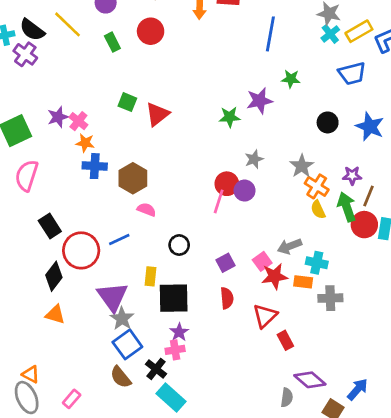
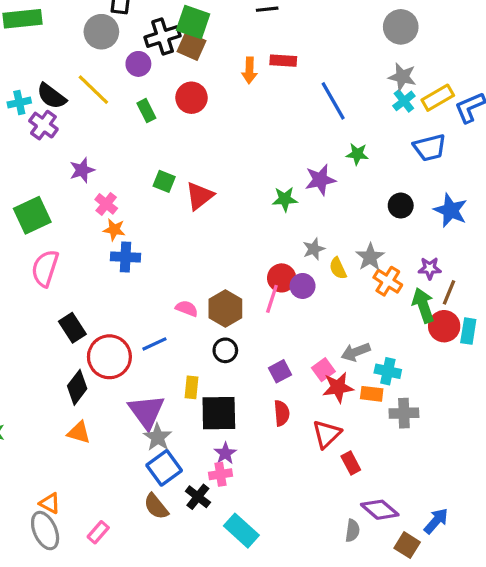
blue line: (270, 34) -> (333, 101), turned -40
purple star: (58, 117) -> (82, 170), moved
brown hexagon: (133, 178) -> (225, 309), moved
yellow semicircle: (318, 210) -> (338, 268), moved
cyan rectangle: (171, 398) -> (241, 531), moved

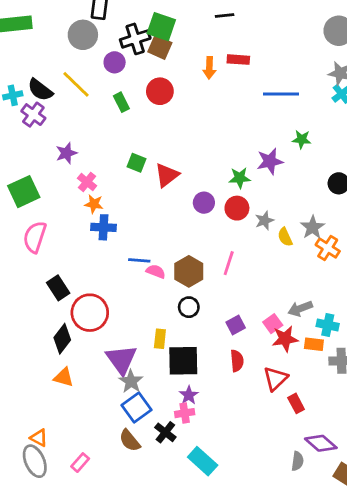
blue line: (333, 101) -> (281, 94), turned -60
red circle: (282, 278) -> (237, 208), moved
purple circle: (303, 286) -> (204, 203), moved
blue line: (154, 344) -> (139, 260), moved, turned 30

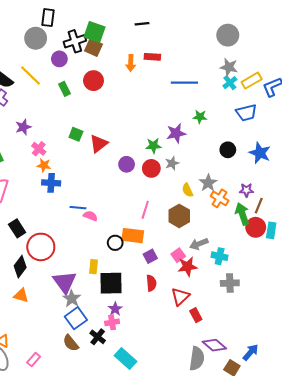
gray star: (264, 220) -> (172, 163), moved
brown hexagon: (189, 271) -> (179, 216), moved
orange rectangle: (314, 344) -> (133, 236), moved, size x1.5
gray semicircle: (297, 461) -> (197, 359), size x1.6

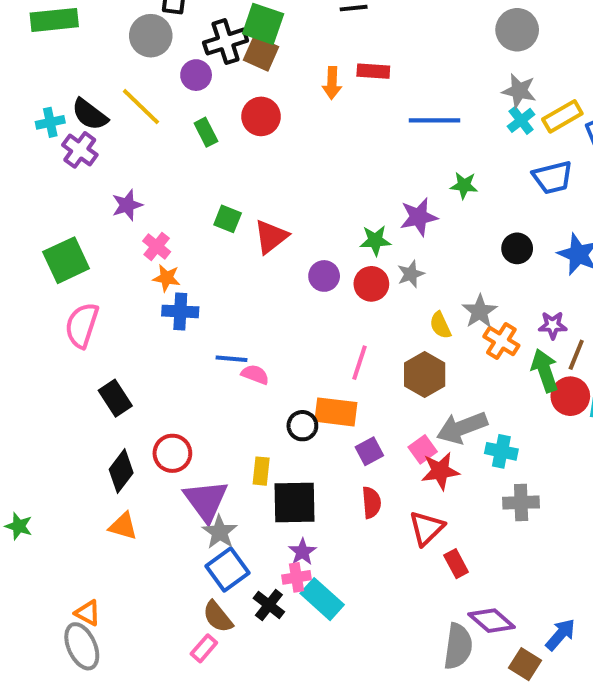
gray arrow: (199, 244) -> (462, 428), size x1.4
red circle: (41, 247) -> (172, 453), moved, size x0.7
cyan rectangle: (126, 359) -> (322, 599), moved
pink rectangle: (34, 360) -> (204, 648), moved

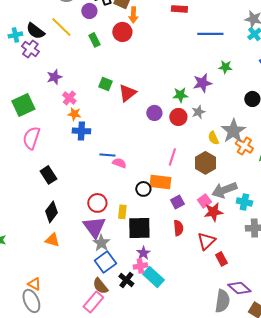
orange arrow: (332, 83) -> (133, 15), moved
gray star: (480, 311) -> (233, 131), size x1.4
red circle: (172, 453) -> (97, 203), moved
pink rectangle: (204, 648) -> (93, 302), size x1.5

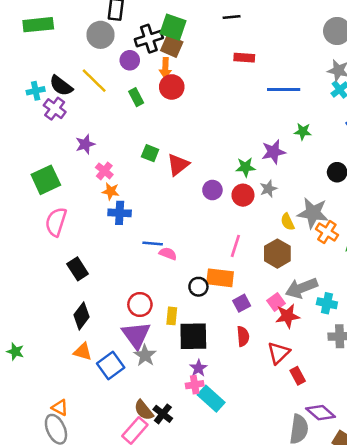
orange arrow: (133, 15) -> (165, 68), moved
gray star: (233, 131) -> (313, 213), turned -30
blue square: (105, 262) -> (111, 366), moved
black cross: (126, 280) -> (163, 414), moved

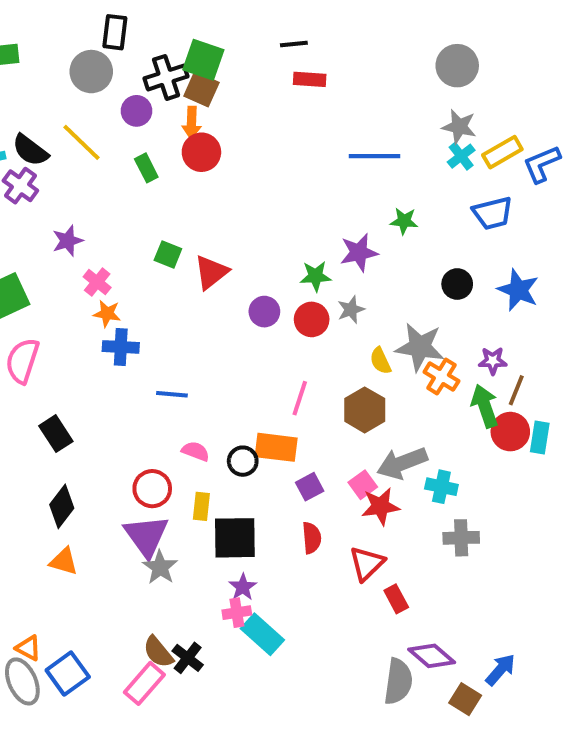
red rectangle: (244, 58) -> (310, 79), moved
pink semicircle: (168, 254) -> (196, 451), moved
blue square: (111, 366) -> (68, 674), moved

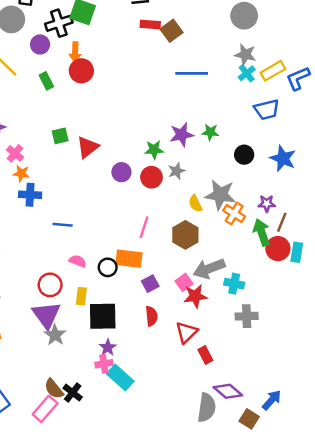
brown square: (201, 89) -> (172, 31), moved, turned 30
green star: (404, 221) -> (210, 132), moved
green square: (168, 255) -> (60, 136), turned -36

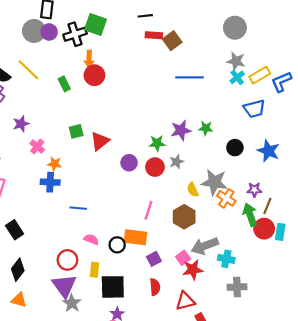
purple circle: (40, 44) -> (49, 32), moved
orange star: (21, 173) -> (54, 164), moved
red triangle: (187, 332) -> (185, 301), turned 30

